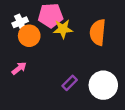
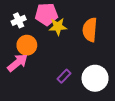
orange circle: (29, 36) -> (27, 45), moved
pink arrow: (19, 68) -> (18, 63), size x1.5

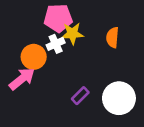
white cross: (19, 20) -> (56, 44), moved
orange semicircle: (90, 30) -> (113, 37), size x0.7

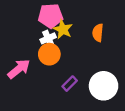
yellow star: (72, 34) -> (63, 29), turned 30
orange circle: (34, 57) -> (49, 54), moved

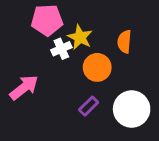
pink pentagon: (50, 16) -> (47, 20), moved
orange circle: (49, 54) -> (97, 67), moved

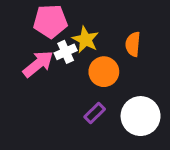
pink arrow: (24, 87) -> (38, 64), moved

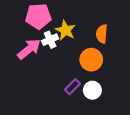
orange circle: (104, 72) -> (91, 60), moved
white circle: (141, 116) -> (92, 90), moved, size x0.6

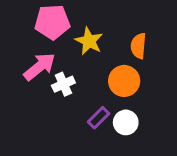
white cross: (50, 40) -> (63, 84), moved

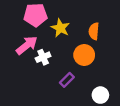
white circle: (126, 122) -> (100, 95), moved

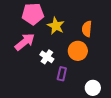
white cross: (43, 57) -> (47, 57), moved, turned -32
purple rectangle: (67, 80) -> (62, 74), turned -32

